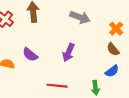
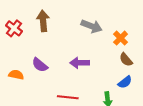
orange cross: (116, 29) -> (121, 38), moved
purple arrow: (68, 52) -> (80, 63), turned 66

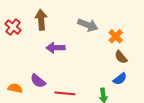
purple arrow: (80, 63) -> (56, 48), moved
purple semicircle: (40, 65) -> (38, 81), moved
orange semicircle: (16, 75) -> (15, 88), moved

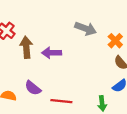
brown arrow: (41, 20) -> (26, 47), moved

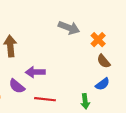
purple arrow: (52, 53) -> (35, 72), moved

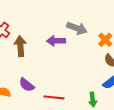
purple arrow: (35, 72) -> (56, 41), moved

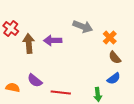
purple arrow: (56, 41) -> (53, 41), moved

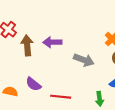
gray arrow: (83, 27) -> (84, 60), moved

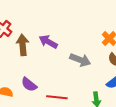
purple arrow: (52, 42) -> (48, 42), turned 30

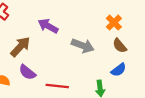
brown arrow: (23, 45) -> (20, 47), moved, turned 48

